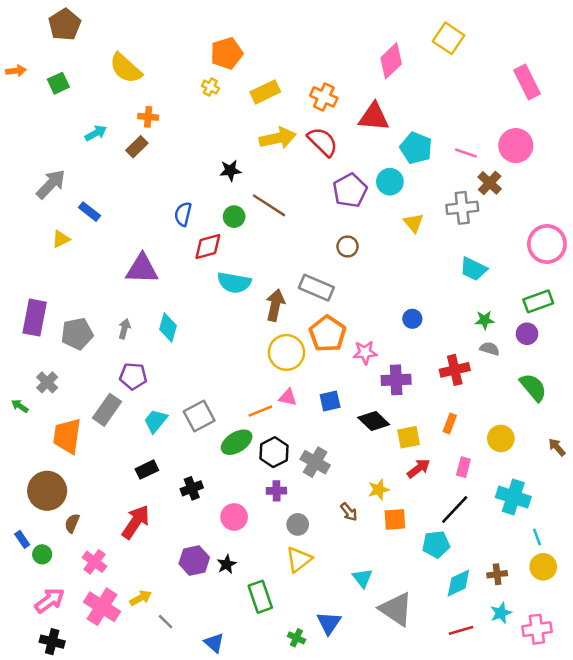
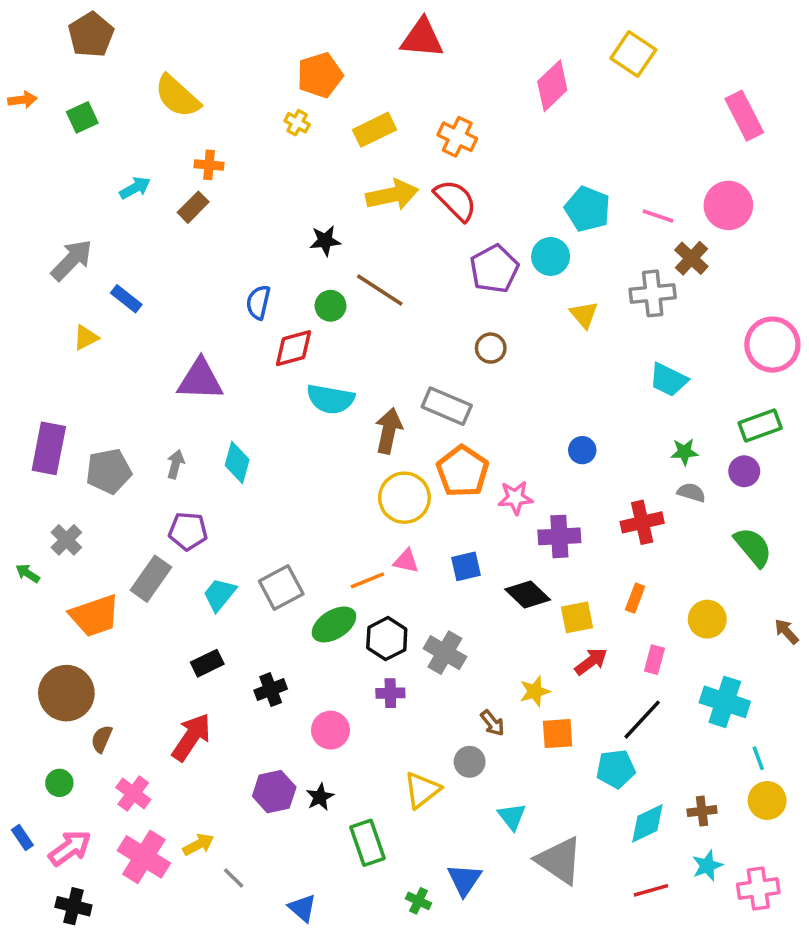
red triangle: (374, 117) -> (422, 38), moved
orange trapezoid: (67, 436) -> (95, 616), turned -117
gray circle: (298, 524) -> (470, 762), moved
blue rectangle: (22, 539) -> (22, 837), moved

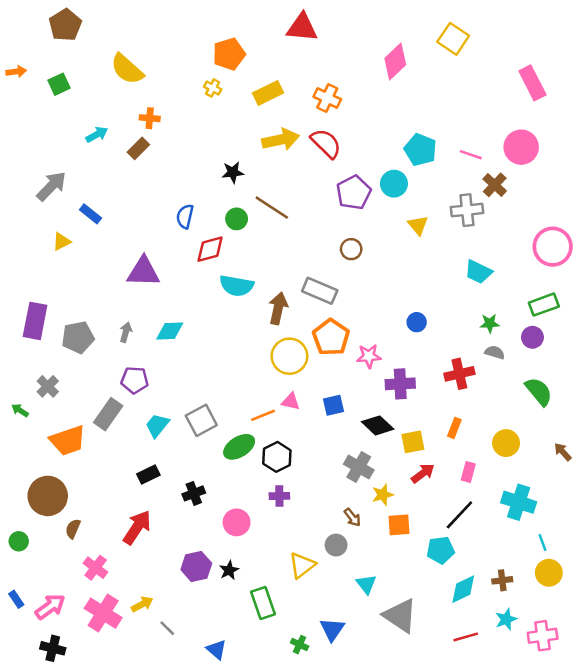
cyan diamond: (237, 462) -> (170, 331), turned 72
gray cross: (445, 653) -> (359, 467), moved
green circle: (59, 783) -> (19, 541), moved

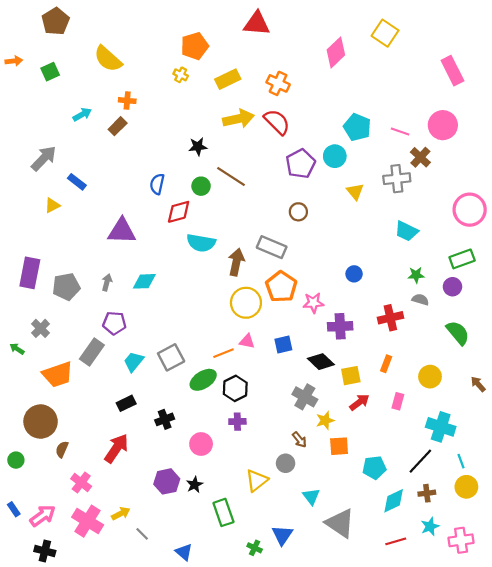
black line: (459, 515) -> (420, 461), moved

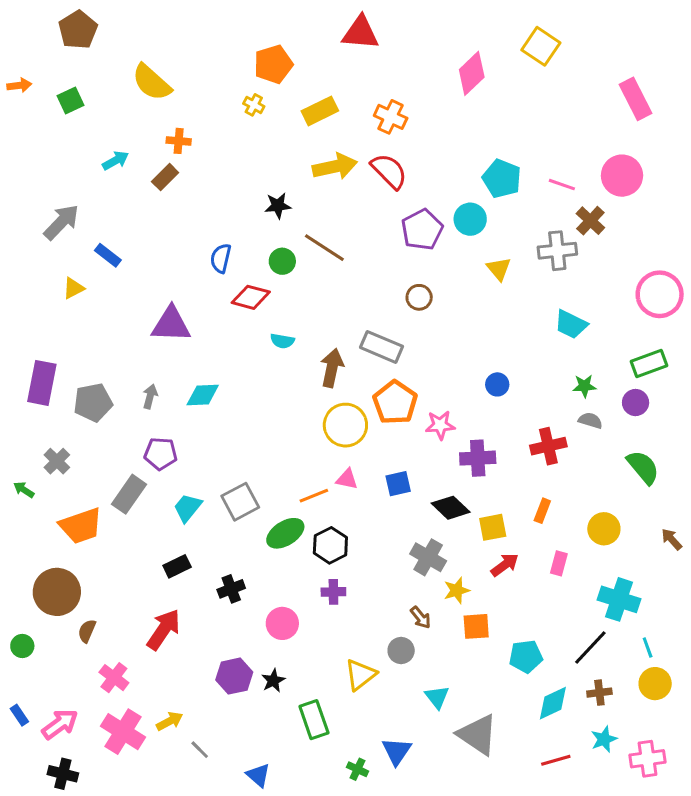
red diamond: (179, 212) -> (251, 297), turned 30
cyan semicircle: (201, 243) -> (282, 341), size x0.6

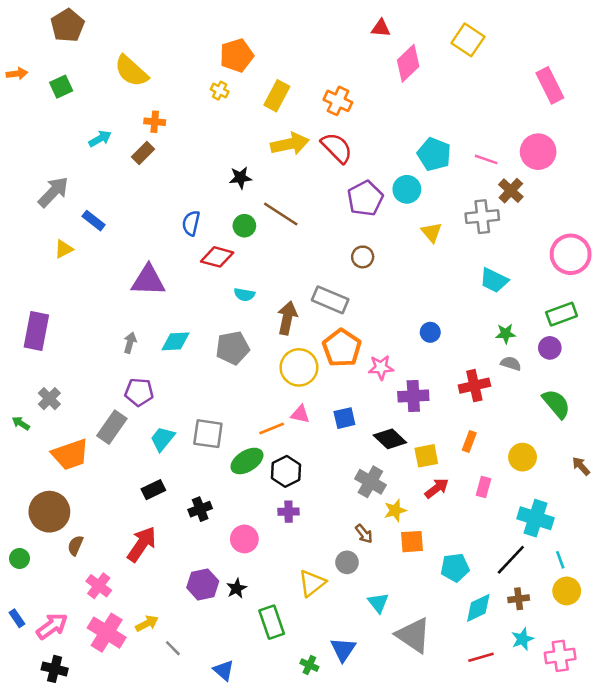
red triangle: (360, 33) -> (381, 28), moved, size x0.6
yellow rectangle: (320, 111) -> (277, 96), turned -36
gray pentagon: (93, 403) -> (233, 348), moved
gray square: (240, 502) -> (208, 434), turned 36

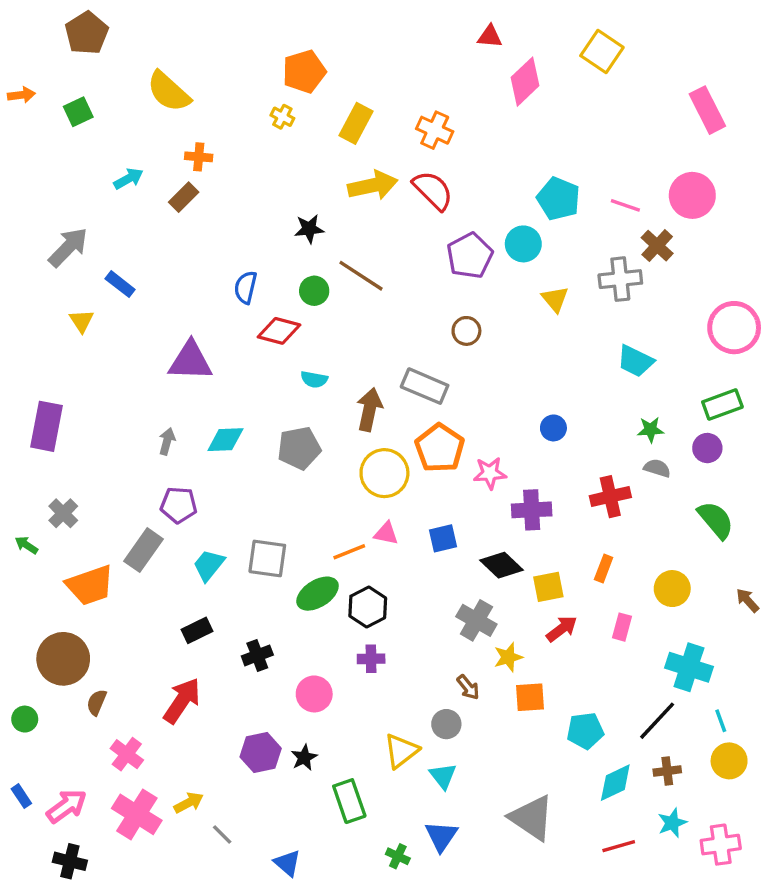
yellow triangle: (64, 249) -> (82, 321), turned -36
cyan triangle: (378, 603) -> (443, 776), moved

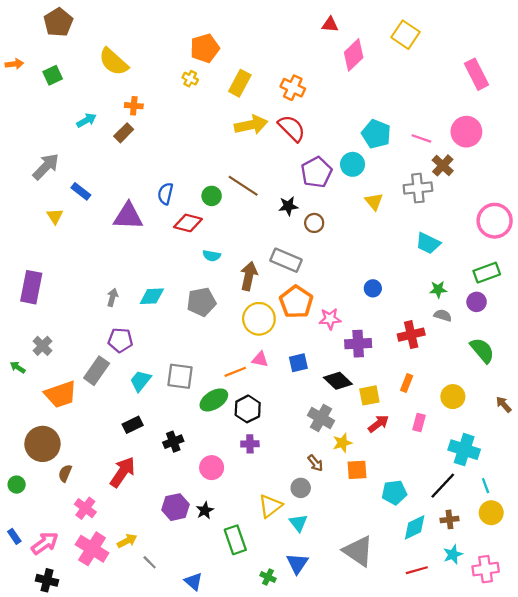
black star: (309, 229) -> (288, 206), moved
purple triangle: (190, 361) -> (128, 216), moved

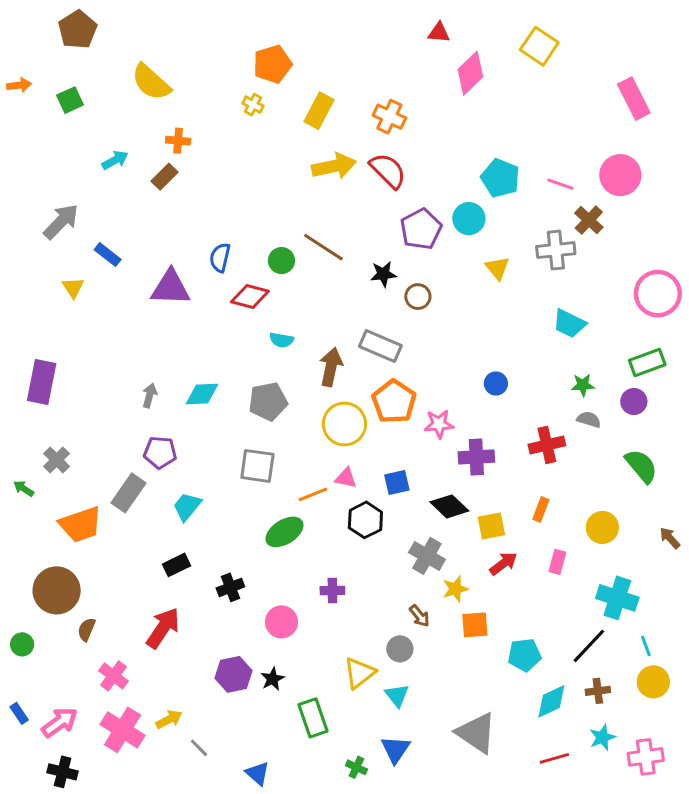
gray square: (180, 376) -> (257, 466), moved
black hexagon: (248, 409) -> (365, 520), moved

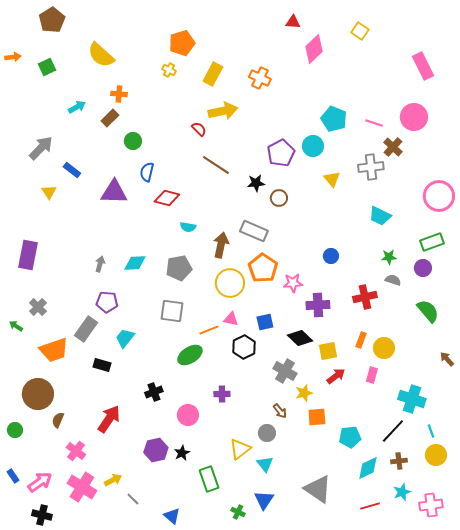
yellow square: (539, 46) -> (360, 31), size x0.7
red semicircle: (388, 171) -> (199, 129), moved, size x0.6
green circle: (281, 261) -> (133, 141), moved
yellow circle: (602, 527) -> (384, 348), moved
black rectangle: (177, 565) -> (102, 365), moved, turned 42

